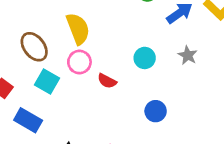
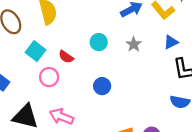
pink circle: (79, 62) -> (49, 77), moved
cyan square: (47, 82) -> (36, 51), moved

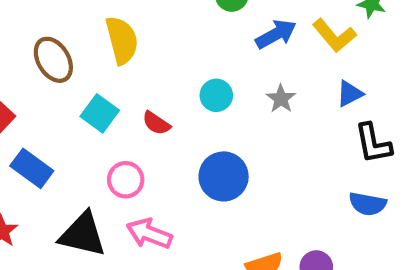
pink circle: (49, 77) -> (126, 180), moved
blue circle: (102, 86) -> (224, 176), size x1.5

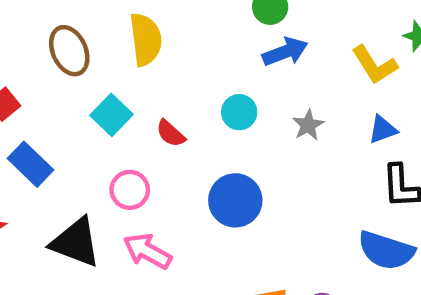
blue arrow: (276, 34) -> (285, 52), moved
blue semicircle: (368, 204) -> (386, 250), size x1.4

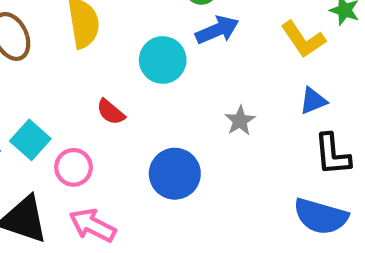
cyan circle: (239, 112) -> (163, 60), moved, size x1.4
cyan square: (112, 115) -> (30, 140), moved
gray star: (308, 125) -> (240, 121), moved

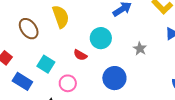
cyan circle: (163, 60) -> (101, 38), moved
cyan square: (30, 140) -> (46, 64), moved

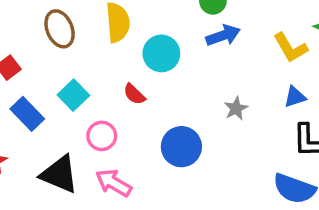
cyan circle: (101, 38) -> (161, 53), moved

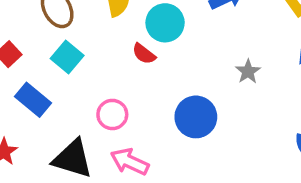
red semicircle: (134, 94) -> (144, 54), moved
cyan square: (73, 95) -> (67, 57), moved

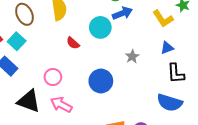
cyan circle: (165, 23) -> (100, 27), moved
cyan square: (67, 57) -> (17, 41), moved

